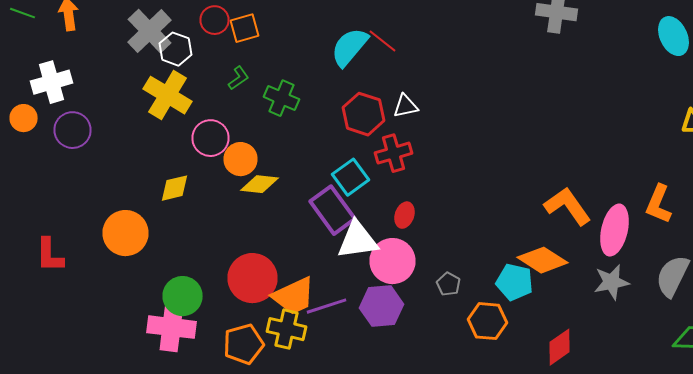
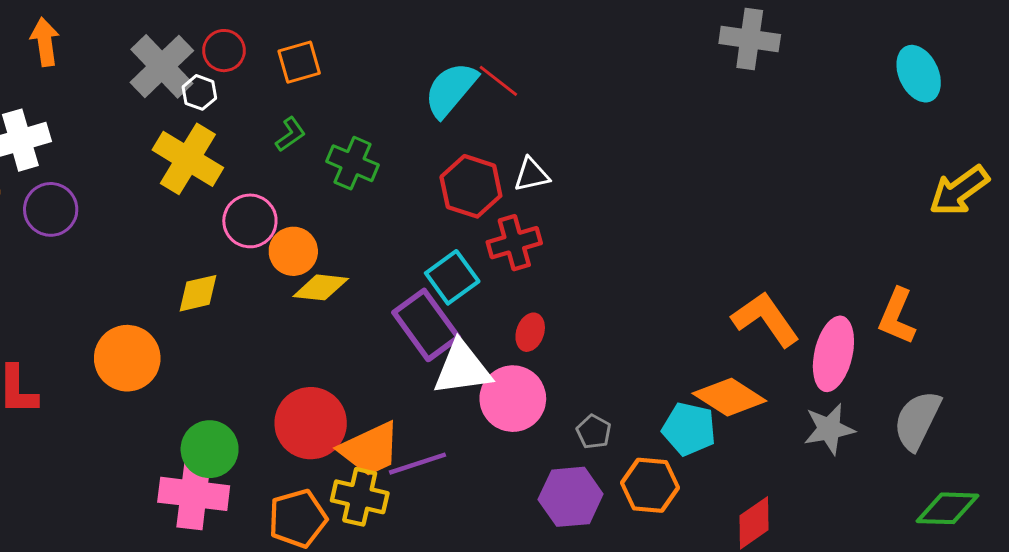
red circle: (214, 20) -> (224, 51), moved
white hexagon: (176, 49) -> (199, 92), size x0.7
purple hexagon: (382, 306) -> (571, 497), moved

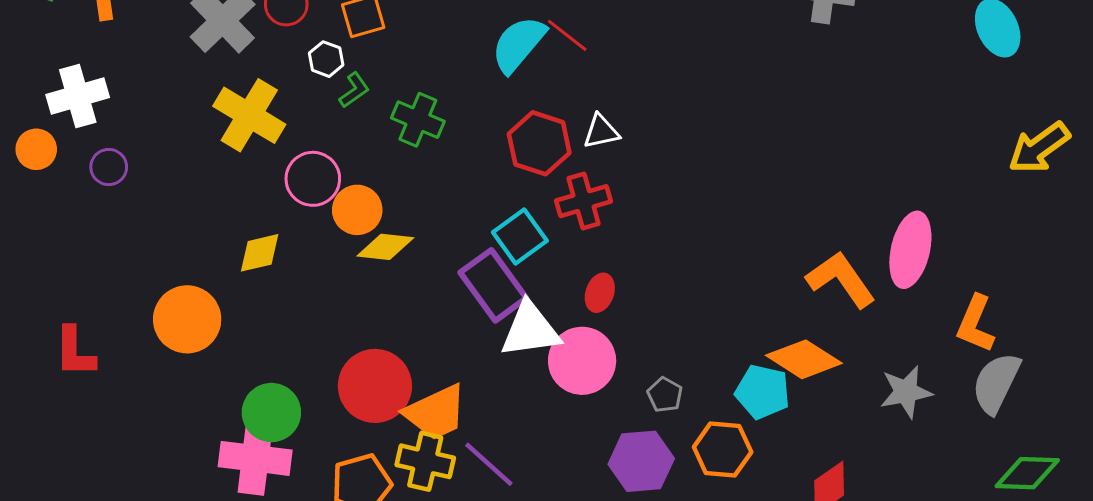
white hexagon: (199, 92) -> (326, 59), moved
purple circle: (51, 209) -> (109, 167), size x0.7
orange L-shape: (897, 316) -> (975, 324), moved
pink ellipse: (833, 354) -> (910, 250), moved
purple line: (418, 464) -> (489, 464), moved, turned 60

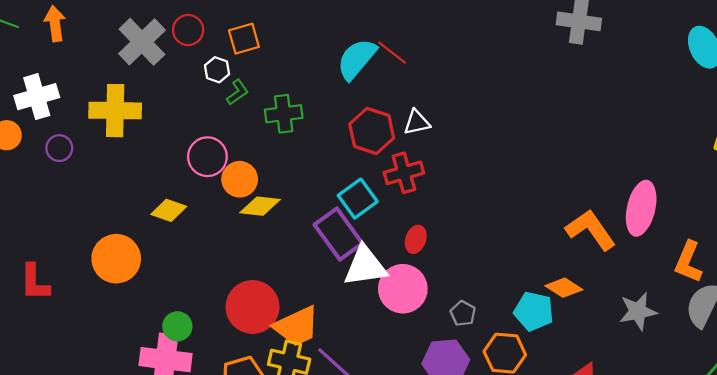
yellow cross: (249, 115) -> (115, 111), moved, turned -30
green cross: (418, 120) -> (284, 114), turned -30
yellow diamond: (260, 253) -> (169, 210), turned 32
orange diamond: (804, 359) -> (564, 288), size x0.7
green circle: (271, 413) -> (177, 326), size x0.7

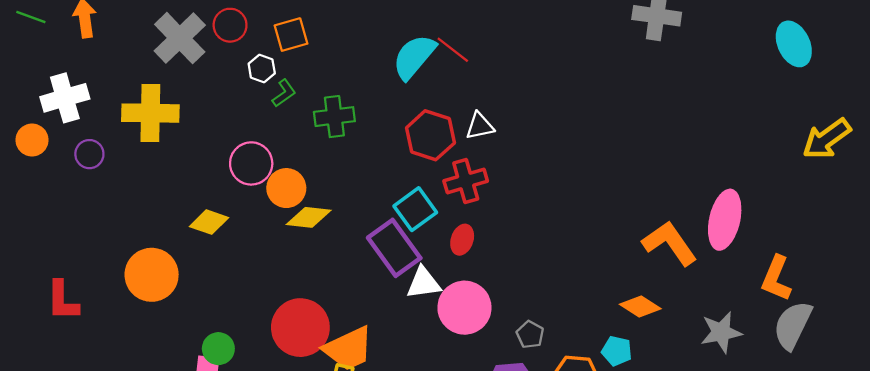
red ellipse: (416, 239) -> (462, 240), moved
white triangle: (365, 266) -> (423, 283), size x0.7
cyan pentagon: (534, 311) -> (617, 351), moved, size x0.7

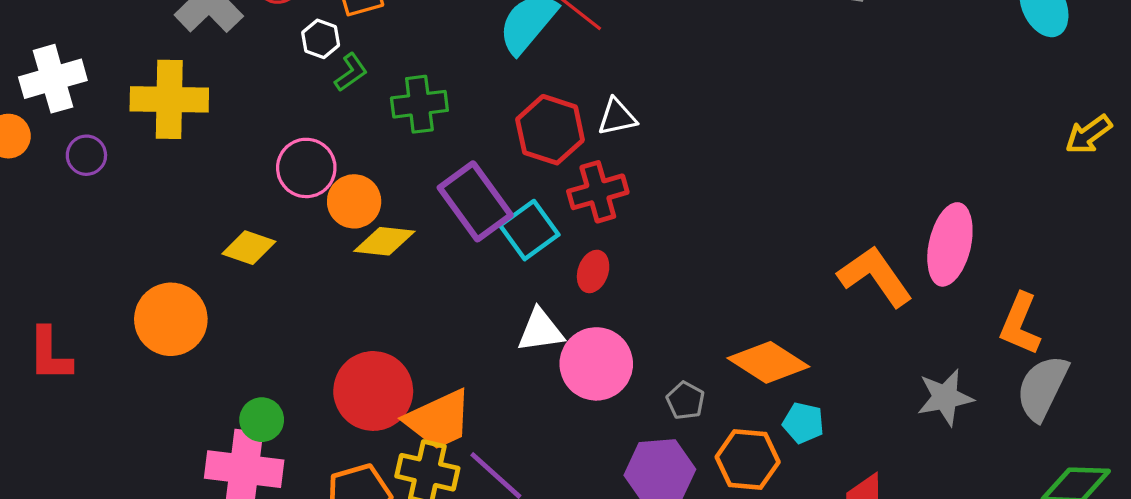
yellow arrow: (827, 139) -> (1089, 134), size x0.7
purple rectangle: (394, 248) -> (475, 201), moved
orange diamond: (640, 306) -> (768, 362), moved, size x1.4

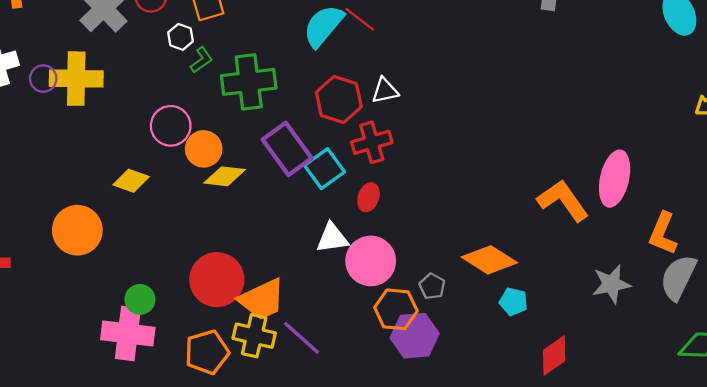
green cross: (419, 104) -> (249, 82), size x1.4
purple circle: (86, 155) -> (43, 79), moved
orange hexagon: (748, 459) -> (396, 309), moved

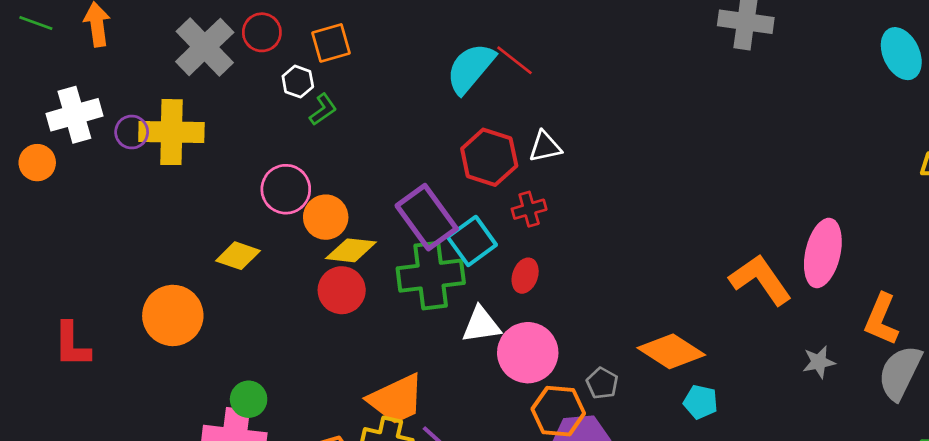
green cross: (249, 82) -> (431, 276), moved
red cross: (372, 142) -> (529, 209), size x0.7
red circle: (217, 280) -> (342, 290), moved, size x0.7
gray star: (611, 284) -> (819, 362), moved, size x0.7

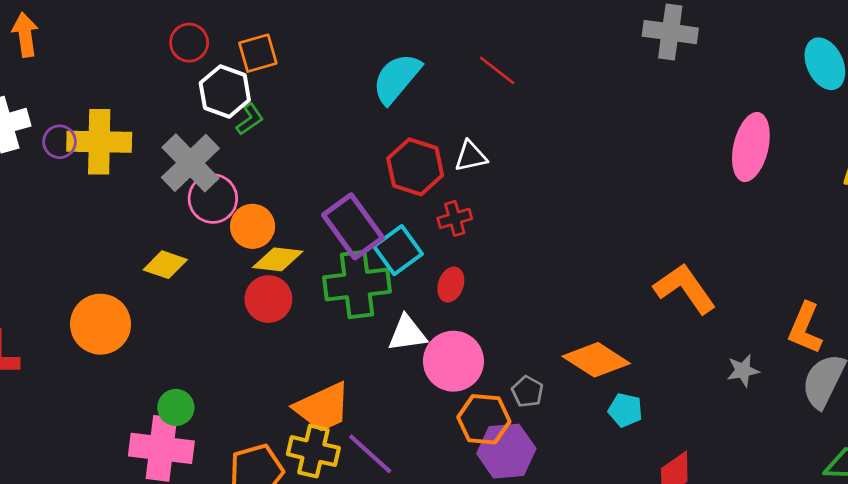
gray cross: (205, 47) -> (190, 163), moved
red line: (514, 60) -> (497, 70), moved
white hexagon: (298, 82) -> (225, 92), size x1.6
pink ellipse: (823, 253) -> (751, 147), moved

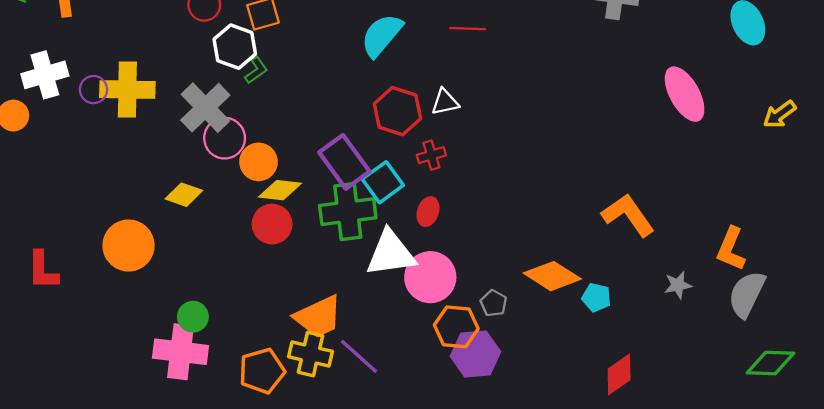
red line: (497, 70) -> (468, 29), turned -36
pink ellipse: (751, 147) -> (685, 94), turned -42
white triangle: (407, 333) -> (391, 253), size x1.5
cyan pentagon: (625, 410) -> (596, 298), moved

